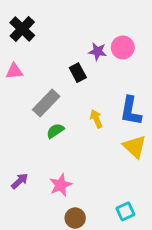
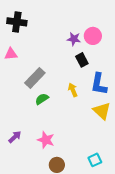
black cross: (22, 29) -> (17, 22), turned -36
black rectangle: (78, 73) -> (82, 60), moved
pink star: (61, 185) -> (46, 140), turned -30

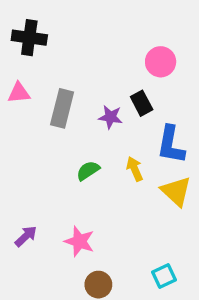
purple star: (74, 39) -> (110, 117), moved
gray rectangle: (35, 78) -> (62, 108), moved, turned -30
yellow arrow: (73, 90) -> (135, 169), moved
green semicircle: (42, 99) -> (88, 171), moved

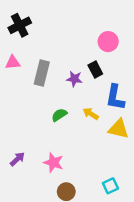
black cross: (29, 38) -> (20, 25), turned -35
yellow arrow: (135, 169) -> (91, 114), turned -35
yellow triangle: (176, 191) -> (119, 129), turned -30

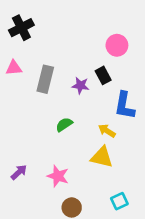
yellow arrow: (91, 114) -> (107, 131), moved
yellow triangle: (119, 129) -> (102, 157), moved

